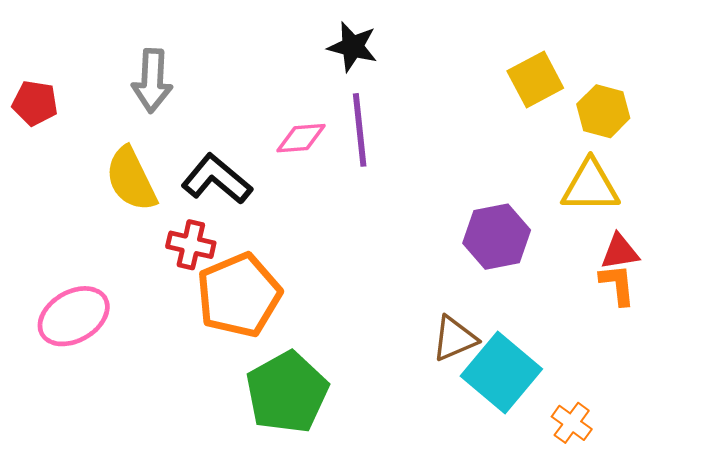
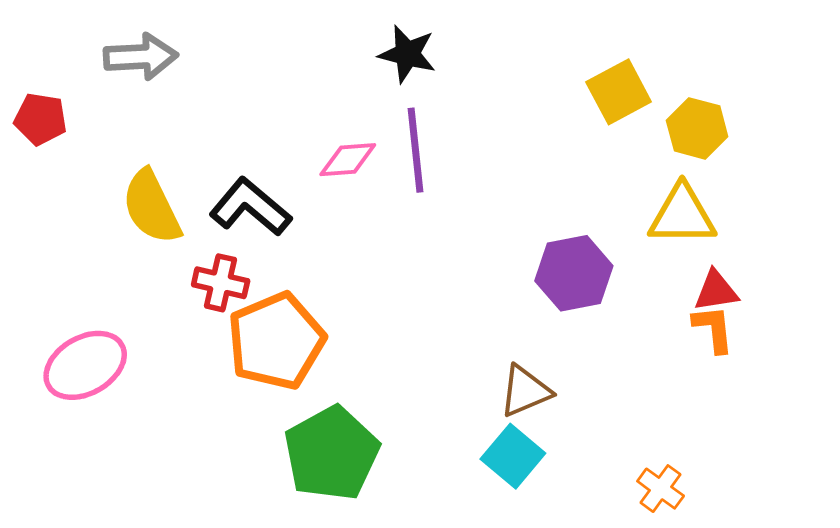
gray arrow: (152, 81) -> (141, 57), moved, turned -96
cyan square: (501, 372) -> (513, 456), moved, size x0.7

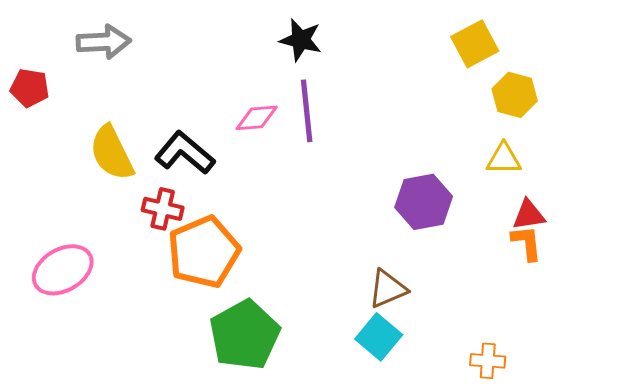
yellow square: (619, 92) -> (475, 44), moved
yellow triangle: (682, 215) -> (504, 159), size x0.7
orange cross: (661, 489) -> (488, 361), turned -32

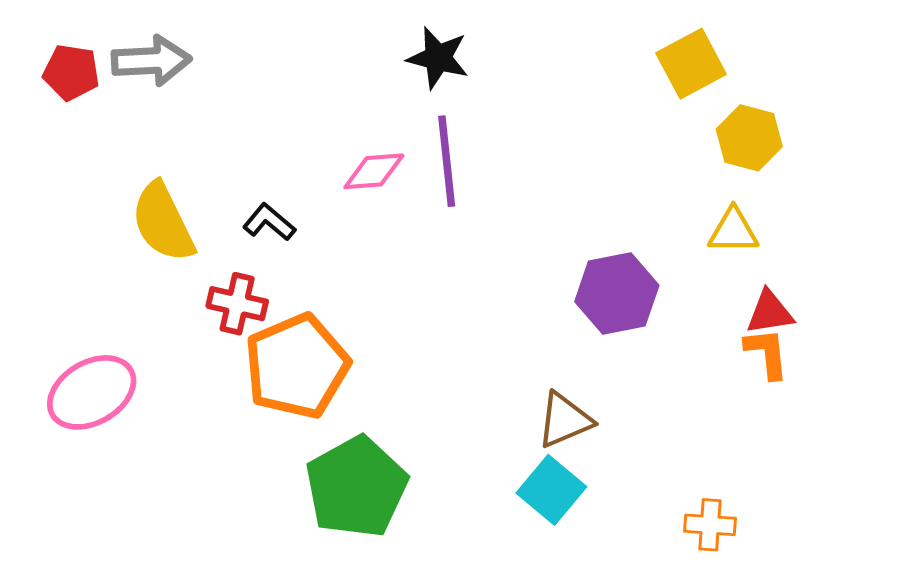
red pentagon: (30, 88) -> (71, 72), moved
black L-shape: (185, 153) -> (269, 222), size x0.6

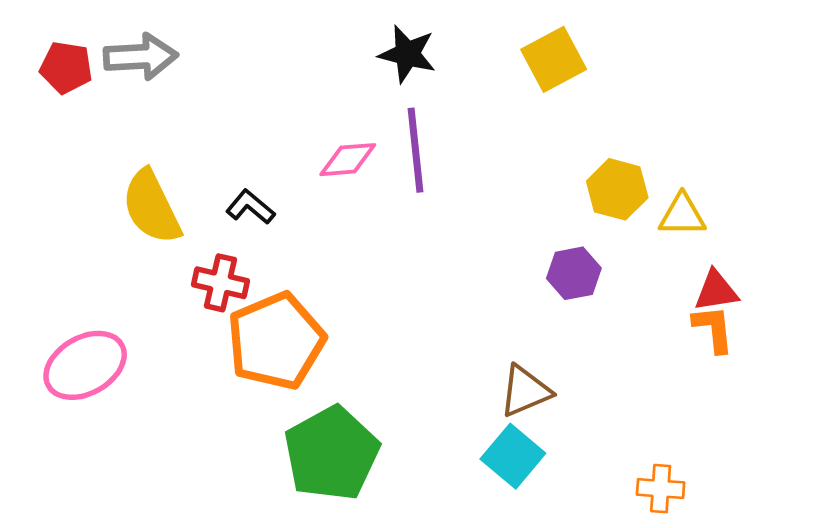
yellow square: (691, 64) -> (554, 59), moved
yellow hexagon: (749, 138) -> (617, 189), moved
purple hexagon: (617, 293) -> (574, 273), size x0.7

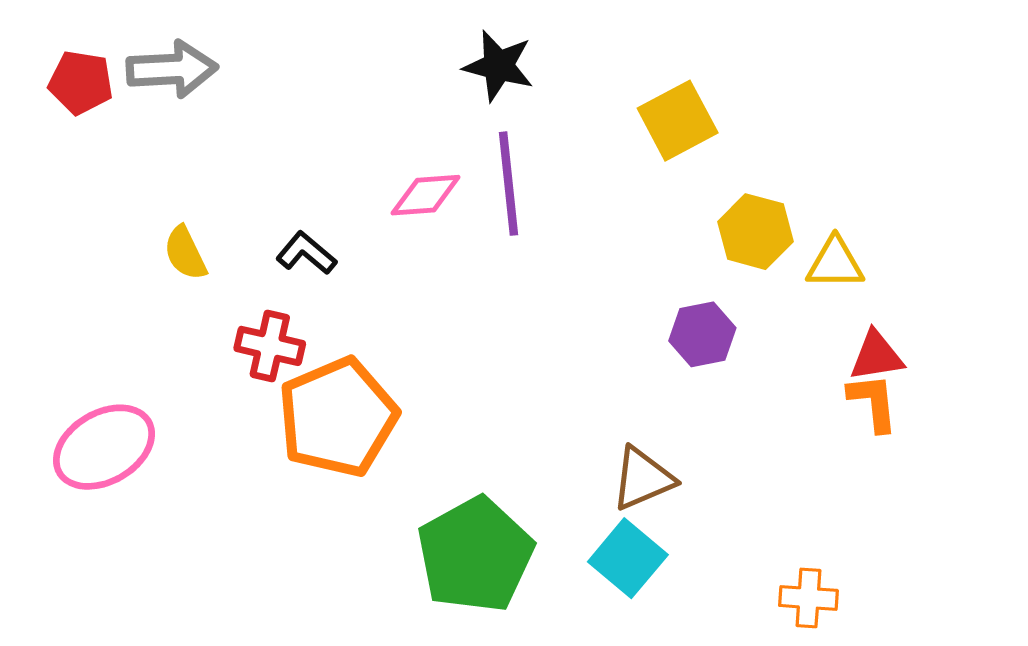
yellow square: (554, 59) -> (678, 121), moved
yellow semicircle: (151, 207) -> (185, 253), size x0.6
green pentagon: (332, 453) -> (475, 555), moved

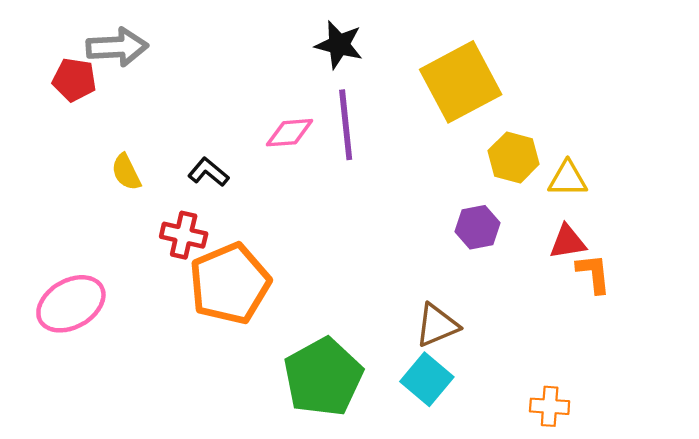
red pentagon: (81, 82) -> (74, 80), moved
yellow square: (678, 121) -> (461, 82), size x1.5
red triangle: (876, 356) -> (568, 242), moved

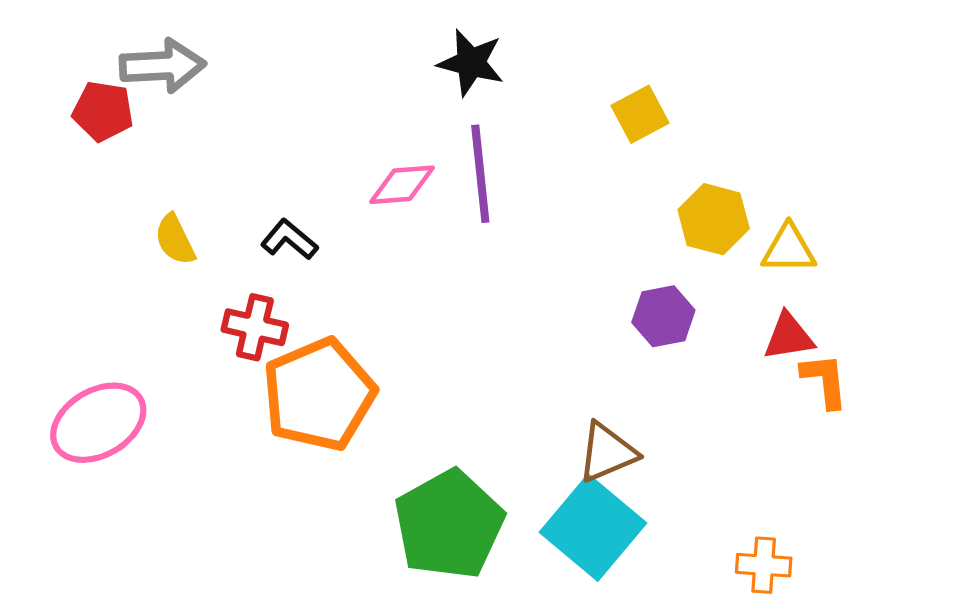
yellow square: (461, 82) -> (640, 114), size x0.5
cyan square: (427, 379) -> (593, 528), size x1.4

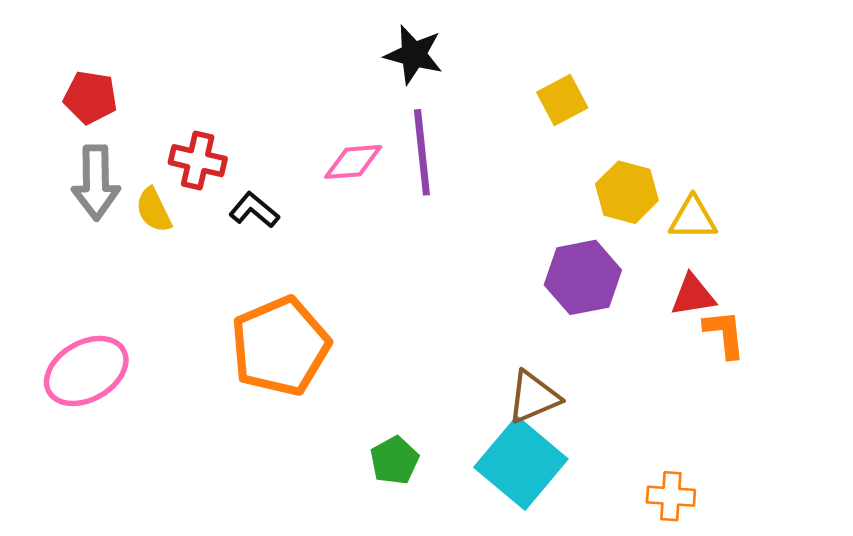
gray arrow: (162, 66) -> (96, 183), moved, turned 92
purple hexagon: (663, 316) -> (583, 277), size x1.4
red cross: (255, 327) -> (198, 161), moved
green pentagon: (449, 524) -> (394, 460), size x0.5

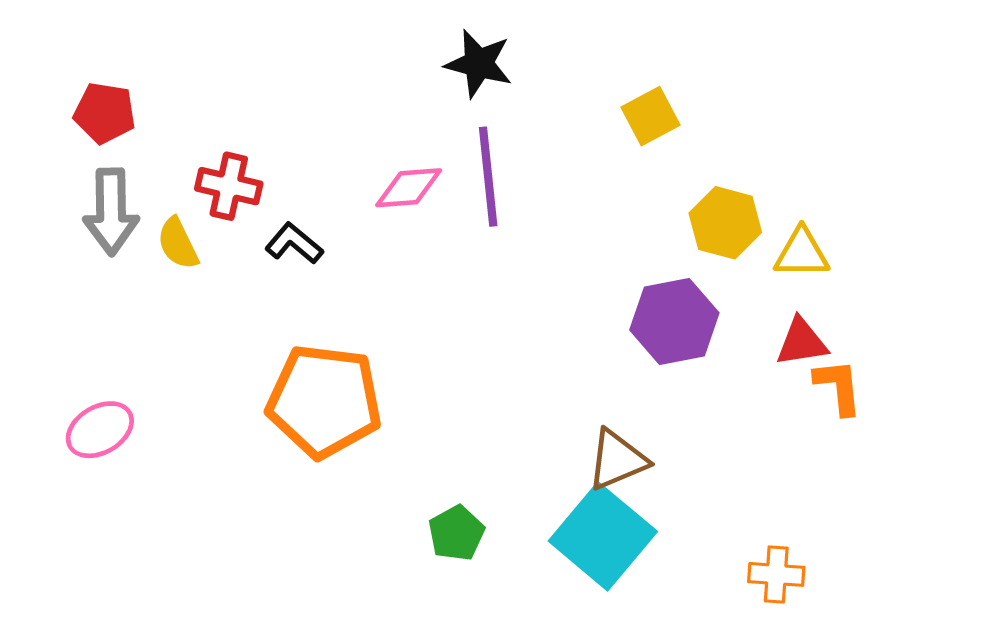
orange pentagon: (280, 346) -> (324, 401), turned 30
pink ellipse: (86, 371) -> (100, 430), size x0.7

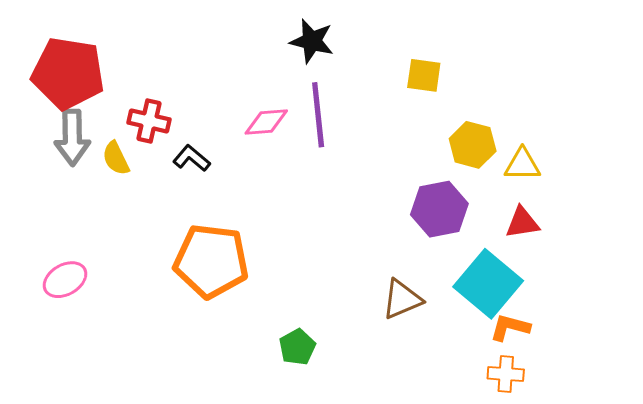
red pentagon: (105, 113) -> (68, 73), size x1.8
yellow square: (651, 116) -> (424, 75), turned 36
orange L-shape: (838, 387) -> (510, 327), moved, turned -69
cyan square: (603, 536) -> (488, 284), moved

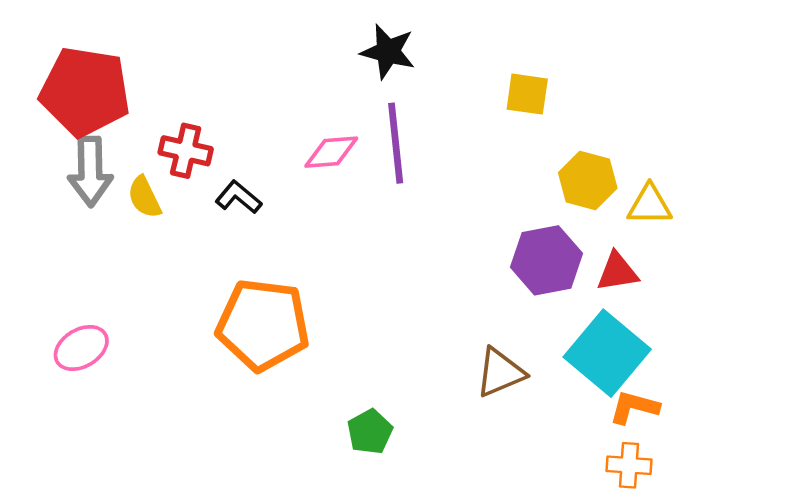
red triangle: (522, 223) -> (617, 272), moved

